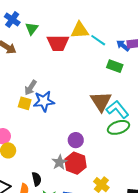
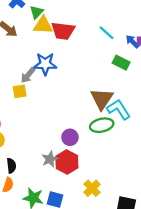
yellow triangle: (80, 30) -> (43, 25), moved
blue star: (44, 101) -> (45, 64), moved
yellow square: (25, 103) -> (20, 91), turned -32
green ellipse: (118, 127) -> (102, 125), moved
black semicircle: (37, 179) -> (11, 166), moved

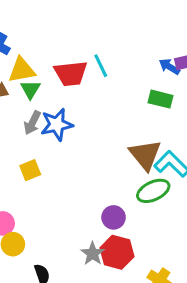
green triangle: (37, 12) -> (30, 89), moved
yellow triangle: (43, 25) -> (22, 70), moved
cyan line: (106, 33) -> (101, 66), moved, turned 35
gray arrow: (28, 75) -> (32, 123), moved

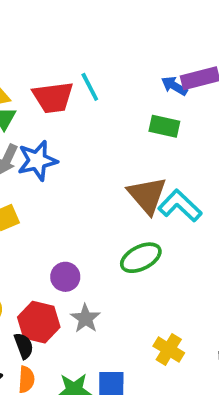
green ellipse: (153, 191) -> (141, 258), moved
purple circle: (114, 217) -> (65, 277), moved
red hexagon: (117, 252) -> (39, 322), moved

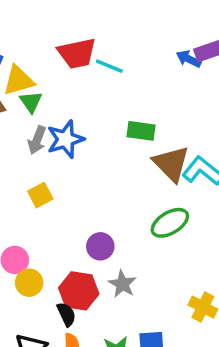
cyan line: (90, 87) -> (109, 66), turned -36
red trapezoid: (53, 97) -> (77, 53), moved
green rectangle: (164, 126) -> (141, 131), moved

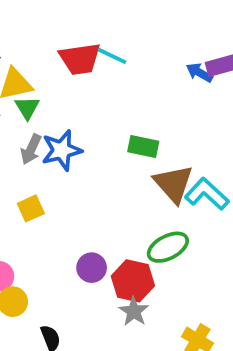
cyan line: (109, 66) -> (112, 56), moved
gray star: (122, 284) -> (134, 311), moved
red hexagon: (79, 291) -> (133, 281), moved

